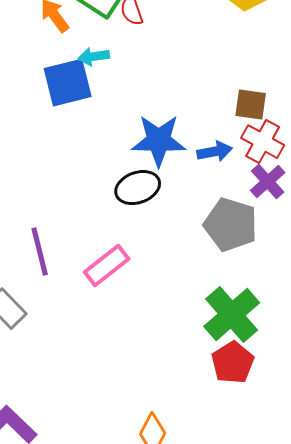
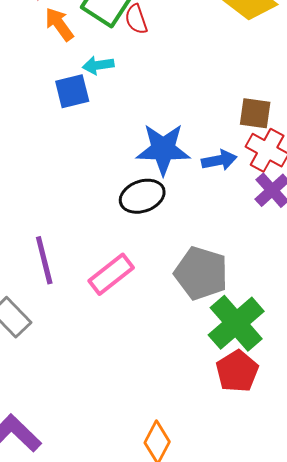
blue square: (68, 83) -> (72, 91), size x0.7
gray pentagon: (231, 225) -> (201, 273), moved

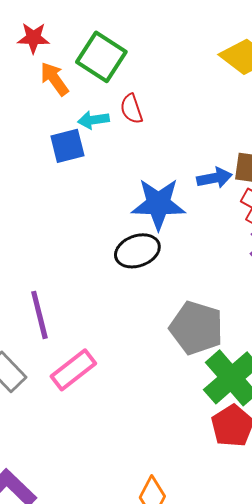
red semicircle: (136, 19) -> (131, 109), moved
blue arrow: (219, 160) -> (214, 178), moved
pink rectangle: (111, 274) -> (73, 370), moved

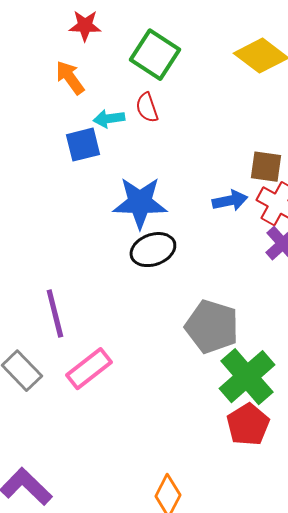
red star: (33, 38) -> (85, 26), moved
green square: (101, 57) -> (155, 55), moved
blue arrow: (214, 178) -> (230, 201), moved
blue star: (158, 204) -> (140, 203), moved

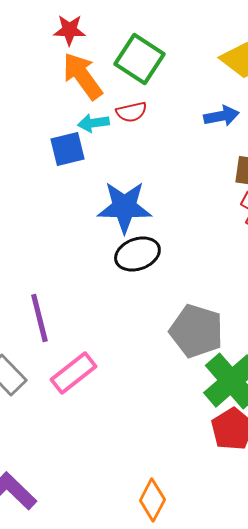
orange arrow: (70, 78) -> (82, 76), moved, size x1.4
red semicircle: (147, 108) -> (131, 112), turned -84
blue arrow: (230, 201) -> (221, 116), moved

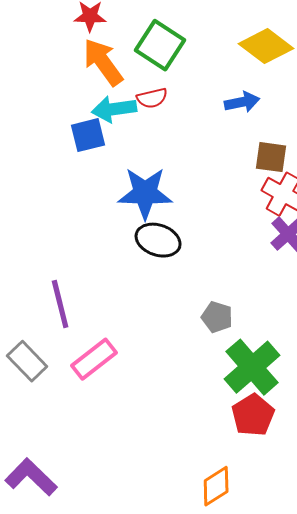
cyan arrow: (93, 123) -> (114, 109), size x1.4
black ellipse: (137, 254) -> (158, 240), turned 39
gray pentagon: (196, 331) -> (217, 317), size x0.6
orange diamond: (152, 500) -> (216, 486), moved, turned 30

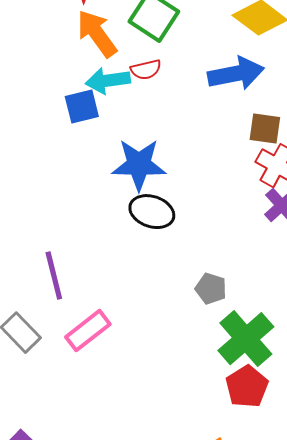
blue arrow: (242, 102) -> (236, 74), size x1.6

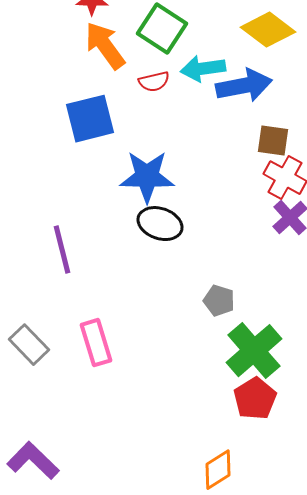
cyan arrow: (108, 81) -> (203, 69), moved
blue square: (82, 107) -> (90, 119), size x1.4
purple line: (54, 276) -> (62, 250), moved
pink rectangle: (88, 331) -> (96, 343), turned -69

